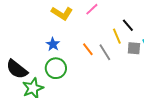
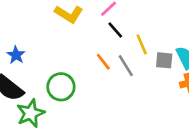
black line: (128, 25) -> (115, 30), moved
blue star: (53, 44) -> (16, 55), moved

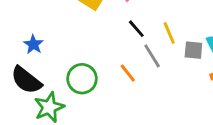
black line: (115, 30) -> (136, 29), moved
orange line: (103, 62) -> (128, 73), moved

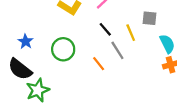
gray square: (193, 50) -> (150, 18), moved
green circle: (82, 79) -> (63, 49), moved

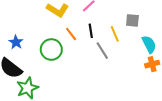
black line: (105, 29) -> (91, 31), turned 32
orange line: (99, 64) -> (71, 34), moved

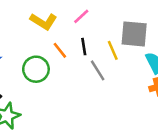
gray square: (132, 20) -> (134, 34), size x1.6

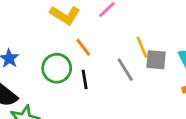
gray square: (134, 34) -> (156, 60), moved, size x0.7
black line: (84, 47) -> (85, 79), moved

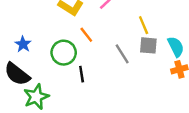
yellow line: (142, 47) -> (144, 25), moved
black line: (85, 79) -> (82, 74), moved

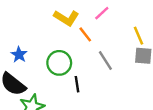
orange line: (86, 35) -> (85, 34), moved
gray line: (122, 54) -> (105, 61), moved

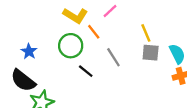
green circle: (59, 63) -> (71, 46), moved
black line: (77, 84) -> (86, 71), moved, turned -42

